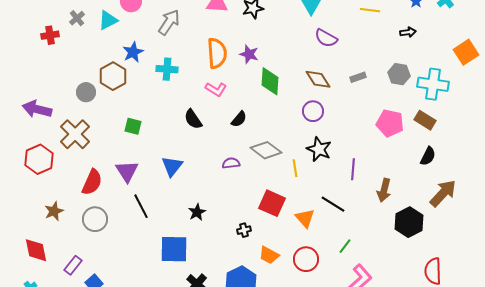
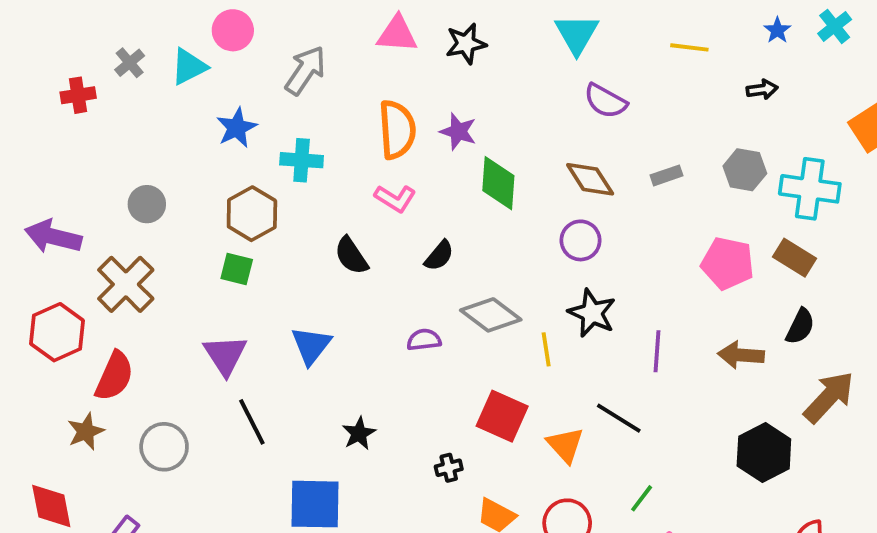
brown hexagon: (113, 76) -> (252, 214), moved
red semicircle: (92, 182) -> (114, 376), moved
brown arrow: (384, 190) -> (741, 355), moved, turned 80

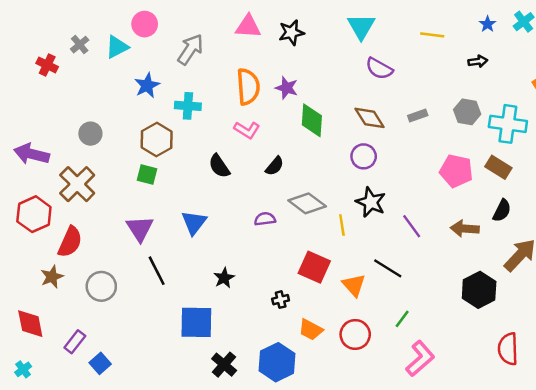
red cross: (78, 95) -> (47, 65), turned 35
purple line: (657, 351) -> (412, 226), turned -40

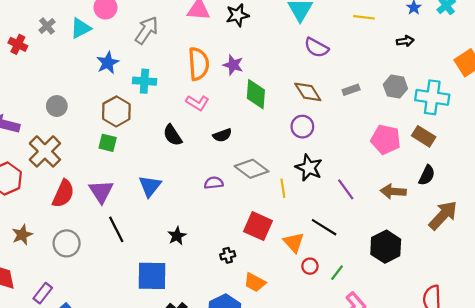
black semicircle: (275, 166) -> (222, 135), turned 30
red semicircle: (70, 242) -> (63, 194), moved
black hexagon: (479, 290) -> (386, 247), moved
red circle: (355, 334) -> (310, 266), moved, size x0.6

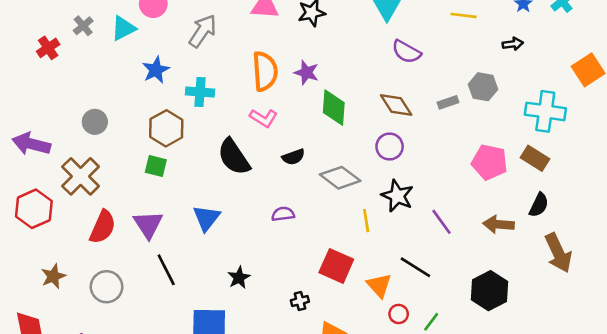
red cross: (18, 44) -> (48, 48), turned 30
gray hexagon: (395, 87) -> (483, 87), moved
black semicircle: (173, 135) -> (234, 157), size x1.4
gray diamond: (252, 169) -> (340, 178), moved
brown arrow: (443, 215) -> (558, 253), turned 112

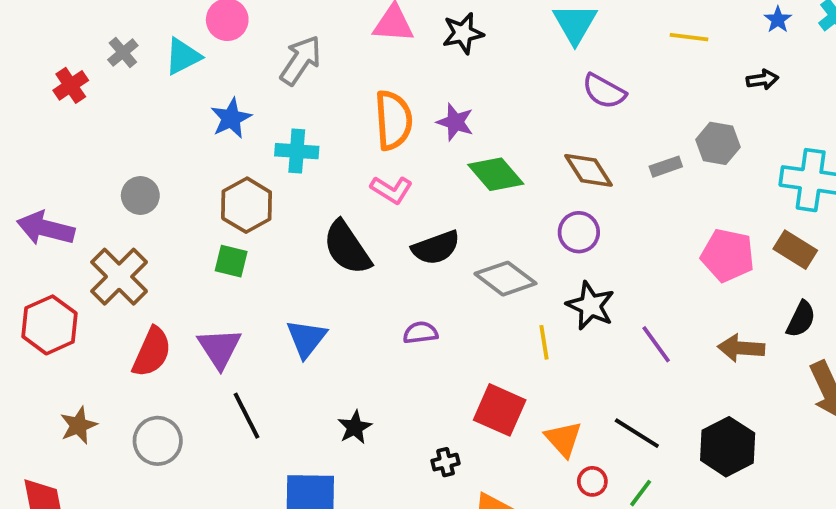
green diamond: (334, 108) -> (496, 174), turned -45
black semicircle: (293, 157) -> (436, 248), size x1.4
black line: (415, 267) -> (637, 433), moved

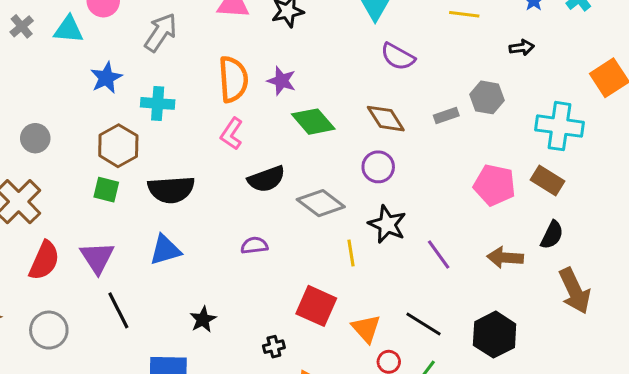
cyan triangle: (183, 56) -> (68, 29), turned 32
pink L-shape: (391, 190) -> (232, 134), turned 92
black semicircle: (347, 248) -> (171, 190), moved, turned -60
blue triangle: (306, 338) -> (165, 250), turned 36

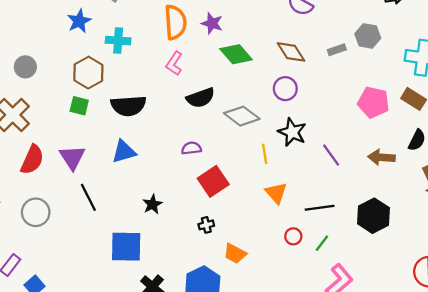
red square: (316, 306) -> (213, 181), moved, turned 32
black line: (424, 324) -> (320, 208), turned -40
orange triangle: (366, 329) -> (276, 193), moved

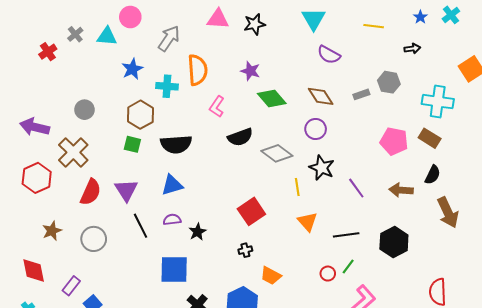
orange semicircle: (175, 22) -> (197, 70), moved
purple semicircle: (191, 148) -> (172, 220), moved
red circle: (293, 236) -> (328, 274), moved

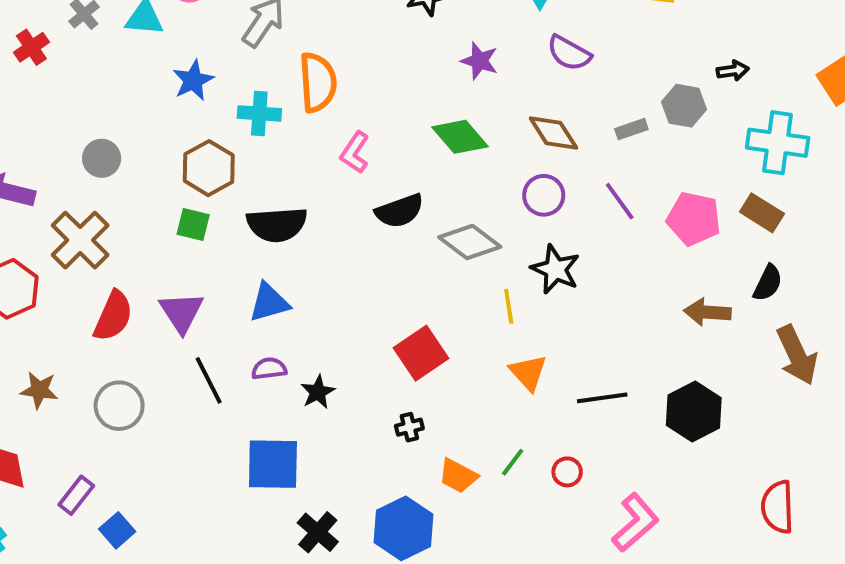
black arrow: (412, 49) -> (733, 71), moved
purple star: (250, 71) -> (479, 61), moved
purple line: (356, 188) -> (620, 201), moved
brown star: (52, 231) -> (39, 390), turned 30
green line: (348, 266) -> (513, 462), moved

